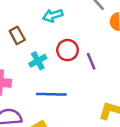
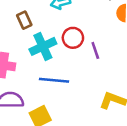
cyan cross: (38, 61) -> (43, 46), size x1.5

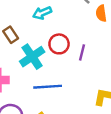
purple line: (95, 50) -> (82, 52), turned 42

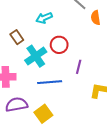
purple line: (82, 52) -> (79, 67), moved

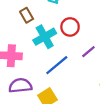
purple line: (79, 67) -> (88, 52), turned 32
blue line: (50, 82) -> (57, 65), turned -40

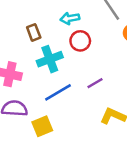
red circle: (70, 27) -> (80, 41), moved

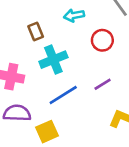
red circle: (80, 41) -> (102, 40), moved

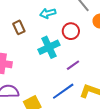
cyan cross: (53, 60) -> (49, 47), moved
blue line: (63, 95) -> (63, 91), moved

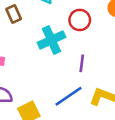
purple line: (73, 65) -> (82, 63), turned -48

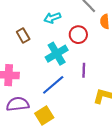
blue line: (69, 96) -> (53, 85), moved

